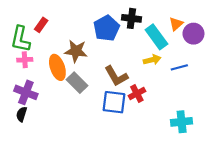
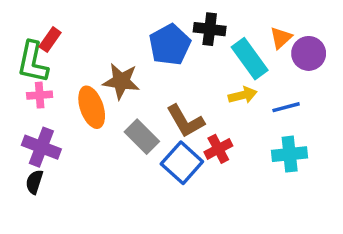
red rectangle: (41, 25) -> (50, 40), moved
gray rectangle: (77, 83) -> (142, 137), moved
blue square: (114, 102) -> (182, 163), turned 35
cyan cross: (182, 122) -> (290, 154), moved

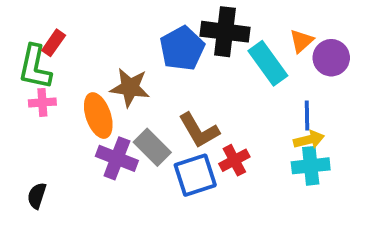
black cross: (210, 29) -> (225, 32), size x1.4
yellow arrow: (243, 95) -> (309, 140), moved
blue line: (286, 107) -> (307, 116), turned -76
purple cross: (41, 147) -> (117, 158), moved
blue square: (182, 163) -> (195, 175), turned 30

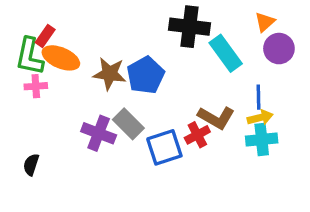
orange triangle: (301, 41) -> (265, 22), moved
blue pentagon: (182, 48) -> (146, 75), moved
orange ellipse: (98, 116) -> (61, 58), moved, turned -48
brown L-shape: (199, 130) -> (216, 118), moved, turned -30

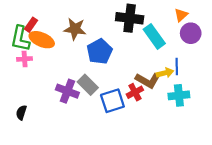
brown star: (110, 74) -> (75, 29), moved
yellow arrow: (260, 118) -> (165, 73), moved

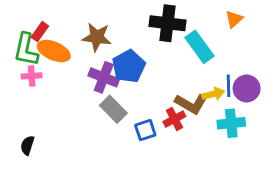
purple circle: (191, 33) -> (247, 88), moved
purple cross: (67, 91) -> (104, 77), moved
blue square: (112, 101) -> (145, 130), size x0.7

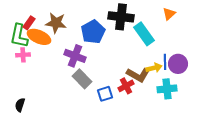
brown star: (97, 37) -> (56, 23), moved
blue pentagon: (129, 66) -> (93, 32), moved

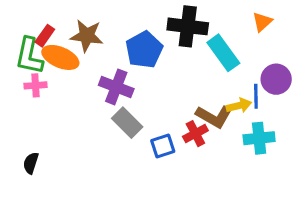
purple circle: (178, 64) -> (276, 79), moved

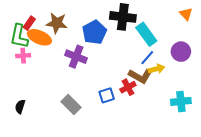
orange triangle: (262, 22) -> (186, 14), moved, turned -32
blue line: (256, 96) -> (147, 58), moved, turned 42
gray rectangle: (127, 123) -> (71, 105), moved
cyan cross: (259, 138) -> (181, 101), moved

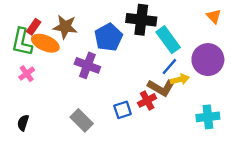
purple circle: (181, 52) -> (208, 60), size x1.4
pink cross: (23, 56) -> (27, 74), moved, turned -32

